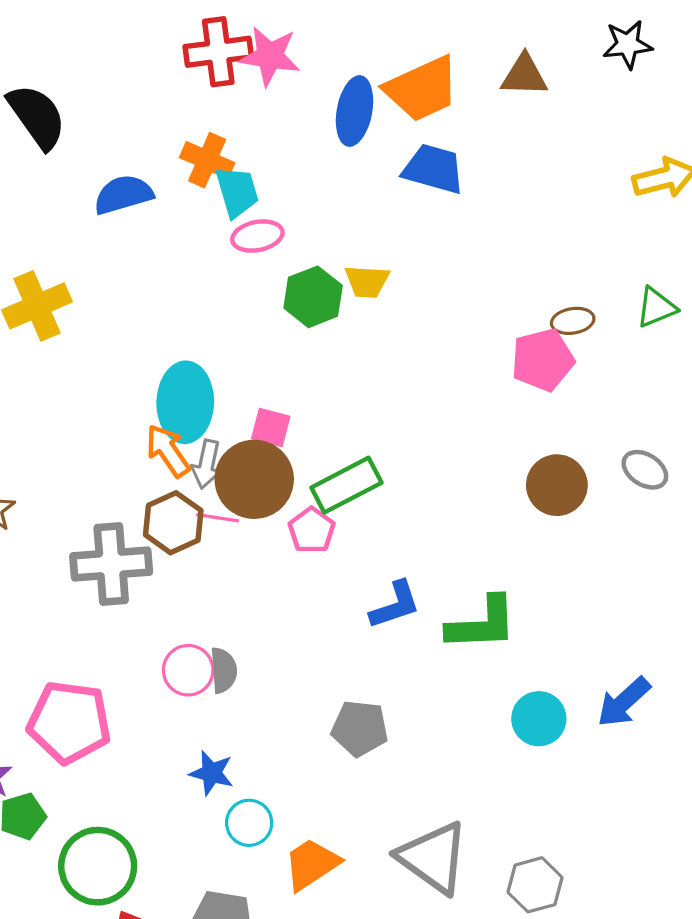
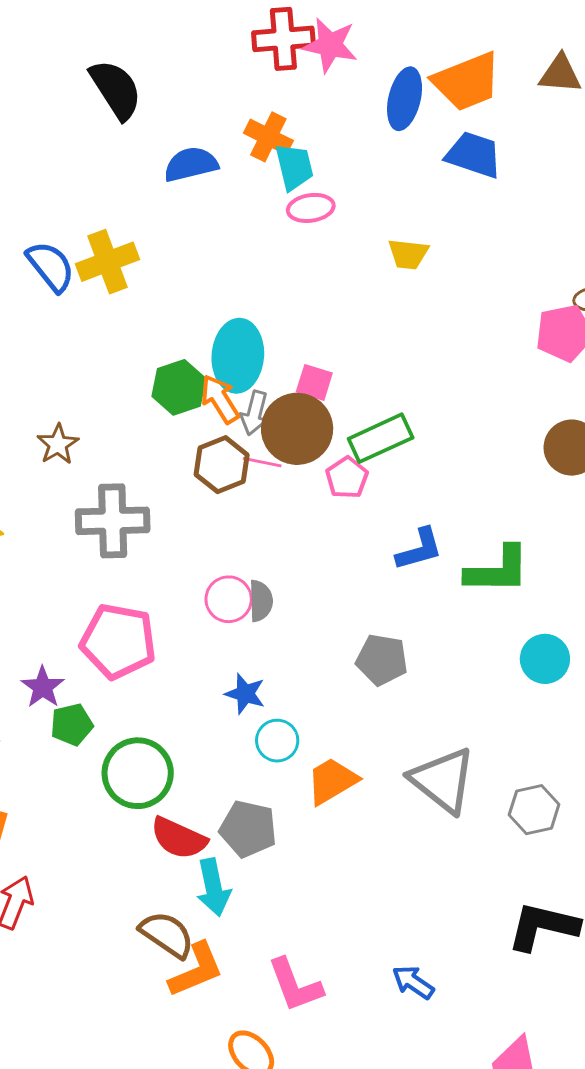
green hexagon: (313, 297) -> (179, 387), moved
gray cross: (111, 564) -> (113, 521), moved

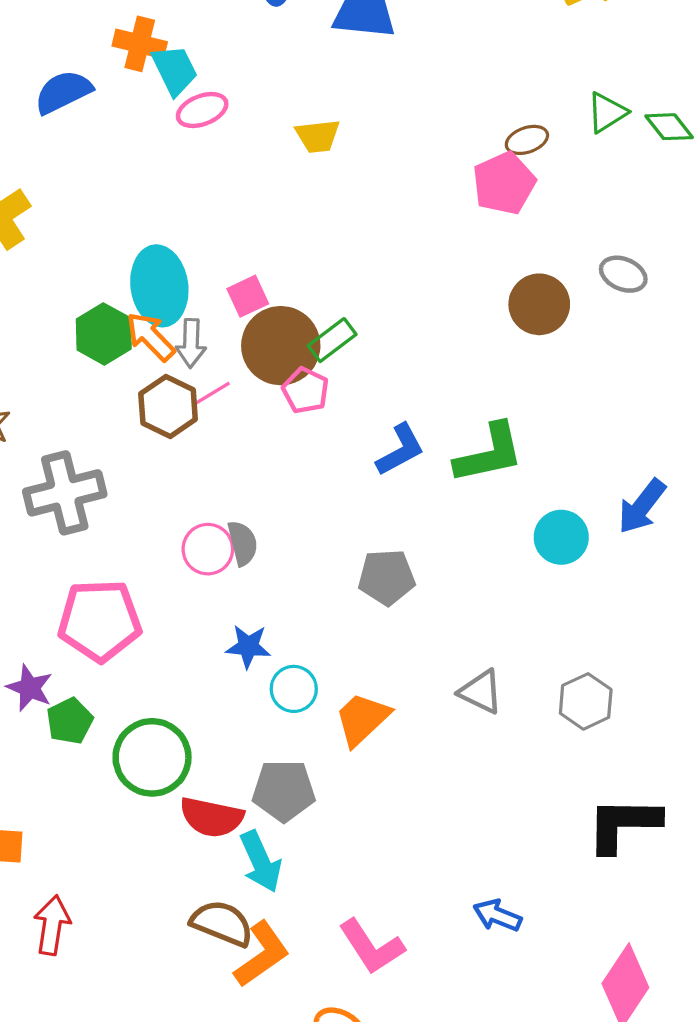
pink square: (314, 382) -> (248, 296), turned -30
brown circle: (297, 429) -> (281, 346), moved
green rectangle: (381, 438) -> (332, 340), size x0.7
pink line: (262, 462) -> (211, 394), turned -30
gray triangle: (443, 780) -> (481, 692), size x0.6

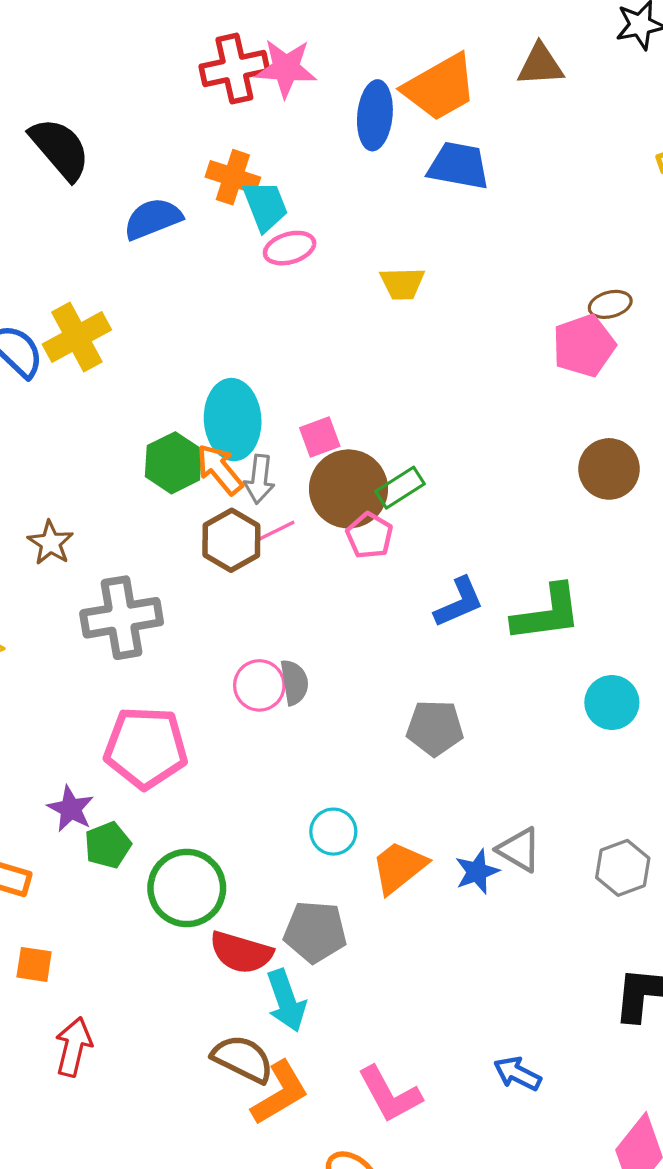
blue star: (248, 646) -> (477, 872), moved, turned -30

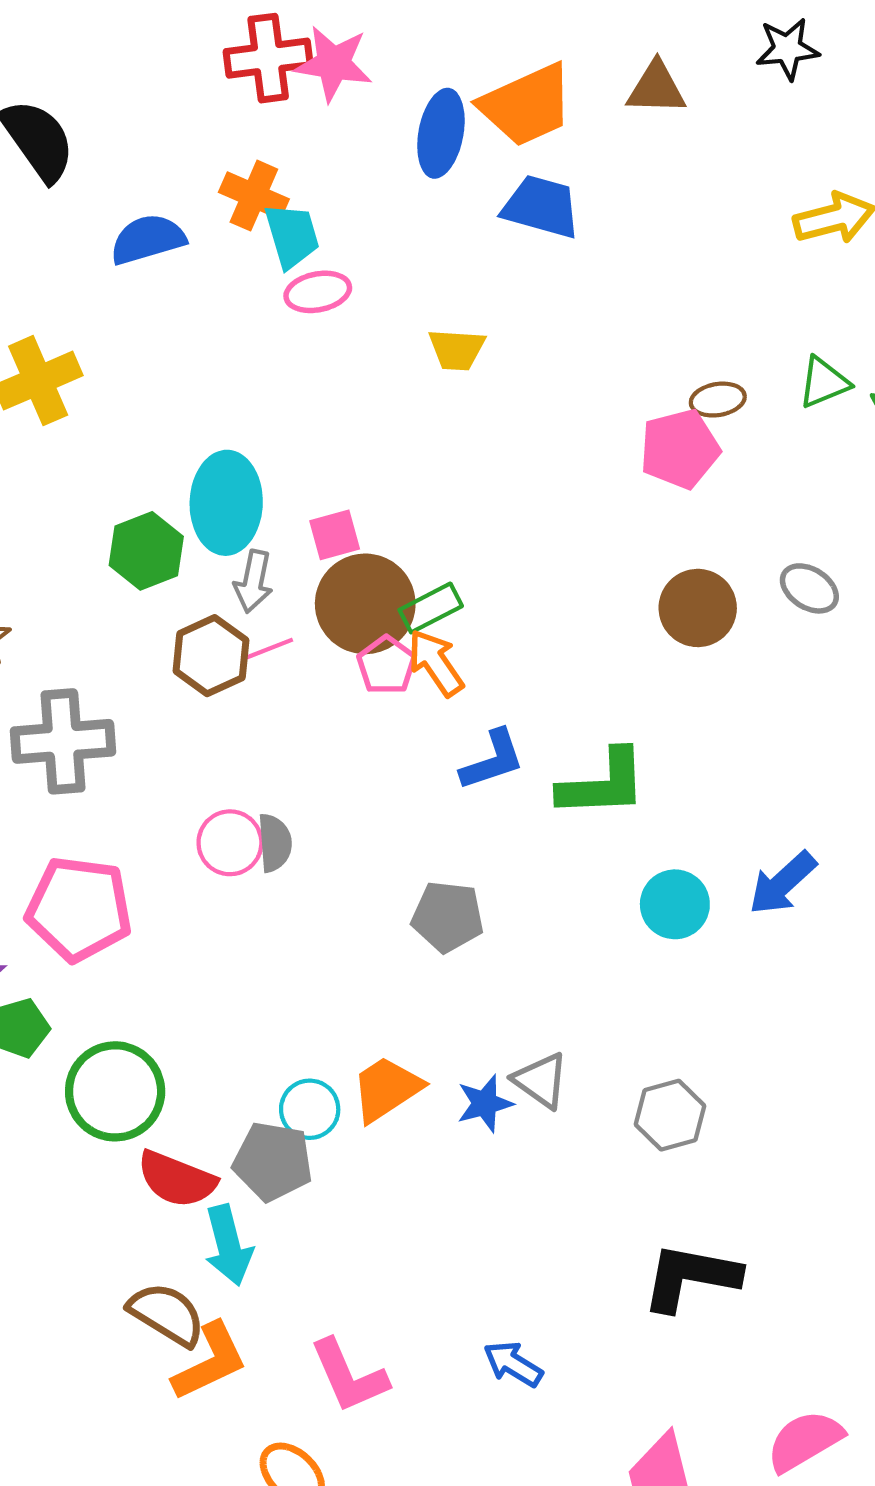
orange arrow: (220, 469) -> (436, 663), moved
cyan circle: (333, 832) -> (310, 1109), moved

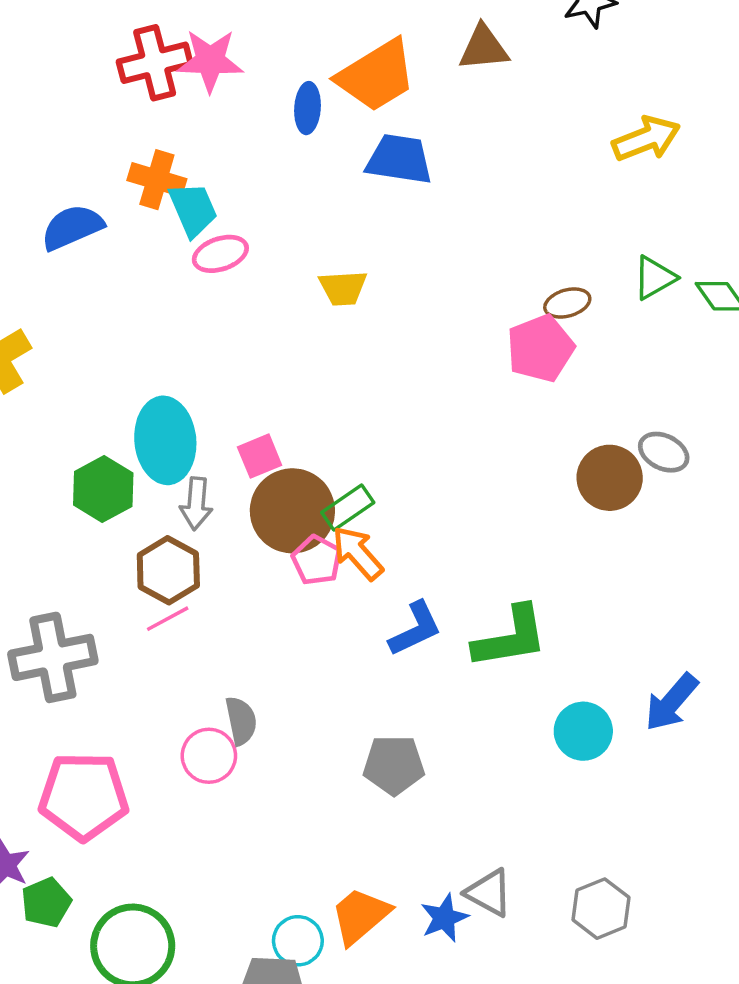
blue ellipse: (441, 133) -> (308, 108), size x0.7
brown circle: (698, 608) -> (610, 478), moved
pink line: (267, 649) -> (168, 619), moved
pink circle: (230, 843) -> (209, 756), moved

